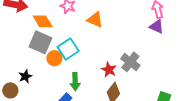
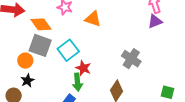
purple triangle: (157, 27) -> (155, 21), turned -42
orange circle: (54, 58) -> (25, 61), moved
red star: (109, 70) -> (83, 68), moved

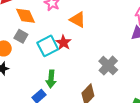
gray square: (40, 45) -> (21, 36), size x0.6
red star: (83, 68) -> (63, 43), moved

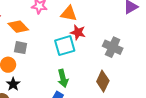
red star: (63, 43) -> (78, 32), moved
cyan square: (48, 46) -> (65, 46), moved, turned 30

